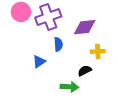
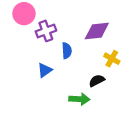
purple cross: (48, 17) -> (46, 31), moved, size x0.7
yellow cross: (98, 51) -> (112, 59), turned 32

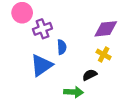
purple diamond: (97, 31) -> (106, 29), moved
blue triangle: (45, 70) -> (41, 65), size x1.6

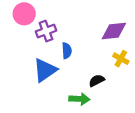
yellow cross: (104, 55) -> (121, 59), moved

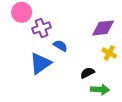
blue semicircle: (67, 51) -> (60, 46), turned -56
green arrow: (79, 99) -> (100, 90), moved

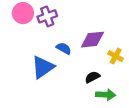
purple cross: (41, 28) -> (47, 16), moved
purple diamond: (103, 28) -> (92, 40), moved

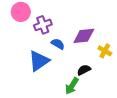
purple cross: (47, 16) -> (43, 25), moved
green arrow: (106, 95) -> (72, 86), moved, turned 120

